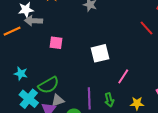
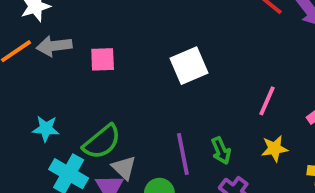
gray arrow: (34, 21) -> (54, 46), moved
pink line: (123, 76) -> (267, 101), moved
gray triangle: (58, 100) -> (124, 168), turned -48

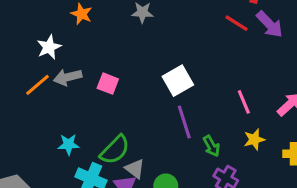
pink square: (103, 59) -> (108, 84), turned 30
pink line: (267, 101) -> (244, 102), turned -40
purple line: (183, 154) -> (184, 122), moved

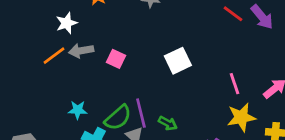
purple line: (184, 122) -> (141, 113), moved
yellow star: (254, 139) -> (241, 117), size x1.5
green arrow: (211, 146) -> (168, 123), moved, turned -36

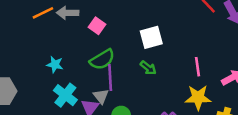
green semicircle: (118, 118) -> (102, 59), moved
green arrow: (168, 123) -> (148, 68), moved

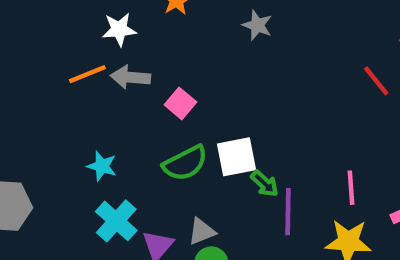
white square: (151, 37) -> (236, 157), moved
purple line: (110, 78) -> (288, 212), moved
gray triangle: (101, 96) -> (202, 231), moved, turned 42

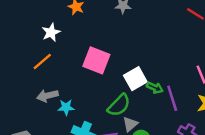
gray arrow: (130, 77) -> (47, 96), moved
pink square: (180, 103) -> (96, 60), size x1.6
green semicircle: (185, 163) -> (119, 105), moved

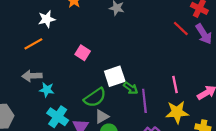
pink square: (96, 60) -> (83, 53), size x0.6

